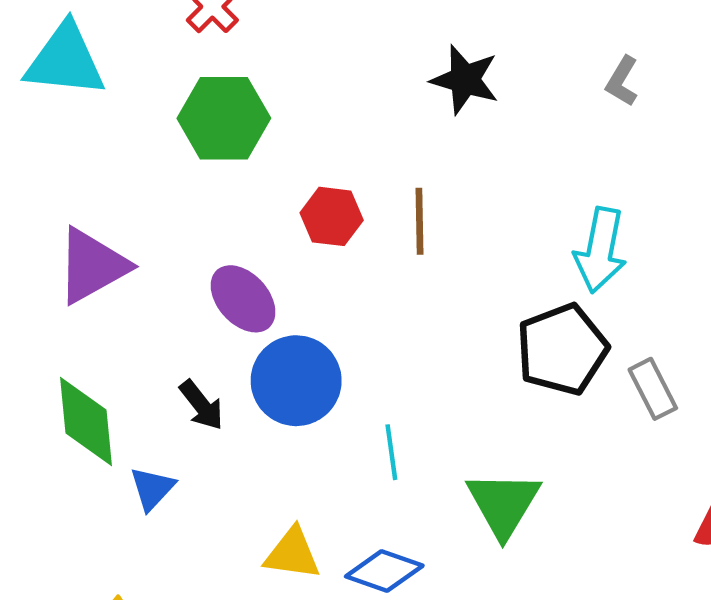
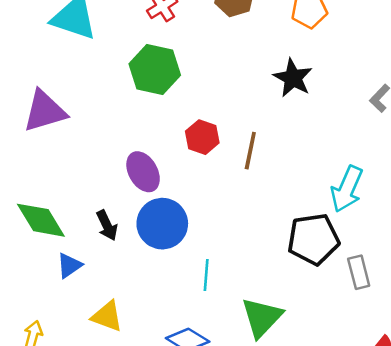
purple triangle: (92, 266) -> (45, 111), moved
green diamond: (86, 422) -> (41, 220), turned -38
yellow triangle: (292, 554) -> (107, 316), moved

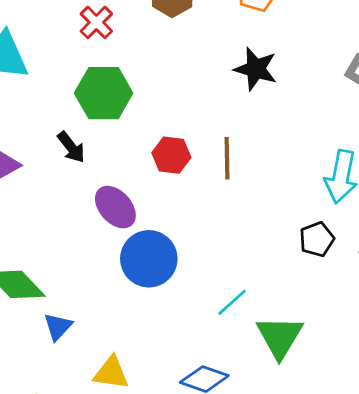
black arrow: (107, 225) -> (71, 147), moved
black pentagon: (313, 239) -> (317, 239), size x0.6
cyan line: (206, 275) -> (232, 302), moved, turned 56

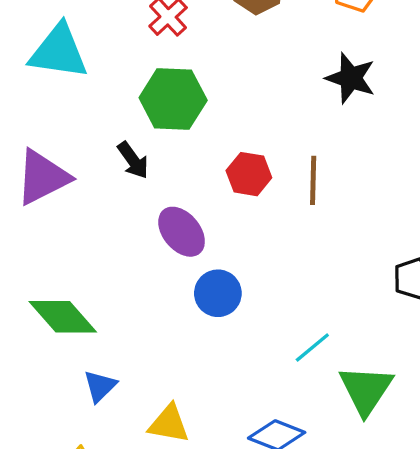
blue circle: (149, 259) -> (218, 293), size x0.7
blue triangle: (58, 327) -> (100, 386), moved

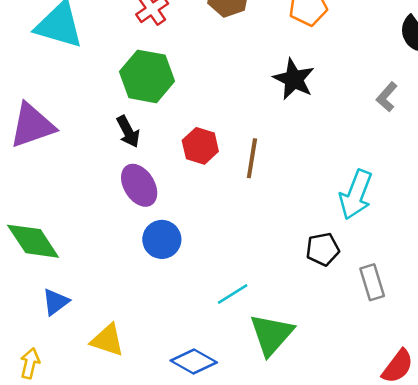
black arrow: (133, 160) -> (128, 132), moved

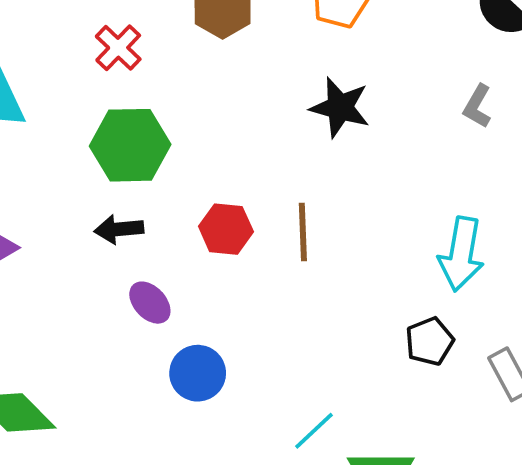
black arrow: (128, 132) -> (119, 229), turned 124
purple ellipse: (139, 185) -> (150, 303), size x0.7

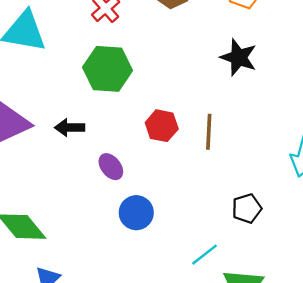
black arrow: (119, 229) -> (70, 128), moved
black pentagon: (429, 341) -> (247, 208), moved

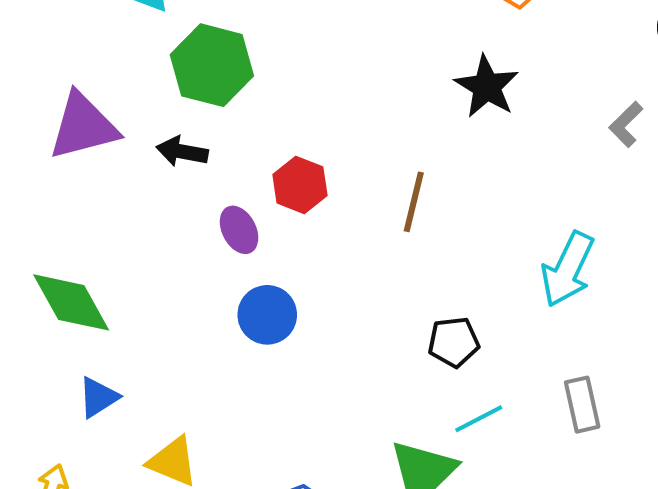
green hexagon: (108, 69) -> (212, 65), moved
red hexagon: (162, 126) -> (300, 185), moved
cyan line: (205, 255) -> (479, 419), moved

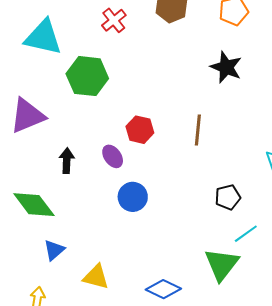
black arrow: (182, 152) -> (67, 161), moved, turned 90

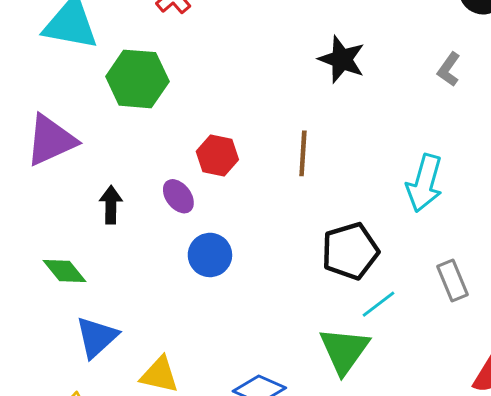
black pentagon: (228, 197) -> (350, 251), size x1.5
green diamond: (34, 205) -> (65, 271), size x0.7
blue triangle: (54, 250) -> (97, 337), size x1.4

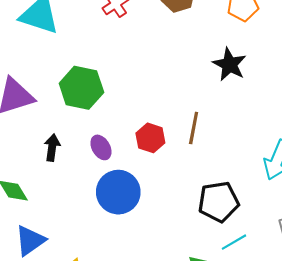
green hexagon: (137, 79) -> (81, 88), moved
red hexagon: (217, 156) -> (150, 138), moved
blue circle: (210, 255) -> (118, 192), size x1.4

